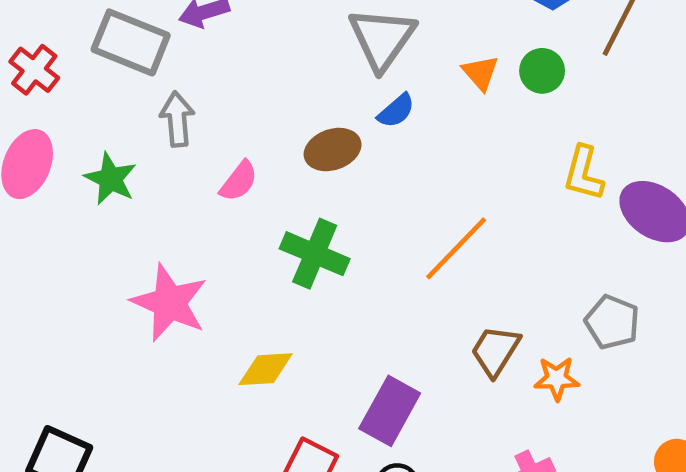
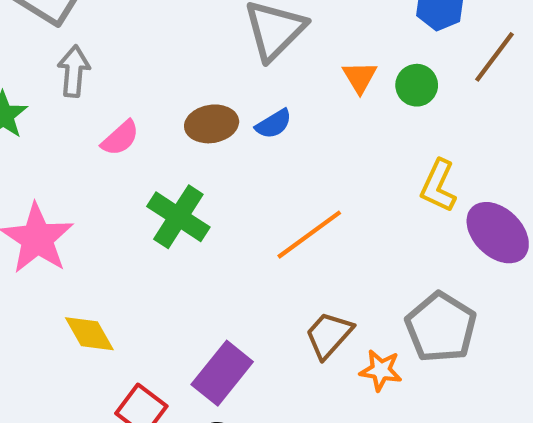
blue semicircle: (396, 111) -> (274, 124), moved
gray pentagon: (612, 322) -> (441, 327), size x1.4
yellow diamond: (266, 369) -> (89, 334), moved, turned 54

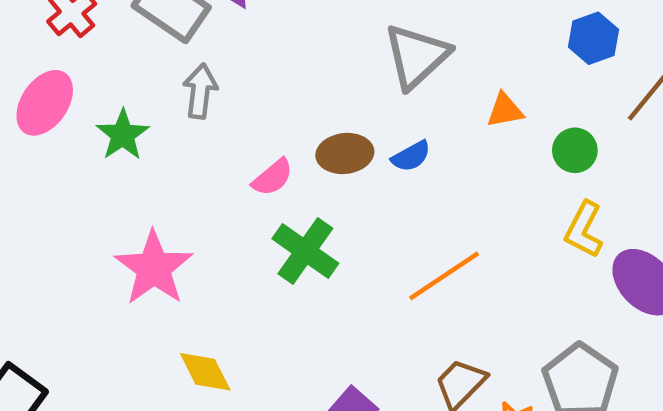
orange triangle: (360, 77) -> (505, 110), turned 48
green circle: (417, 85) -> (575, 150), moved
pink semicircle: (120, 138) -> (273, 177), moved

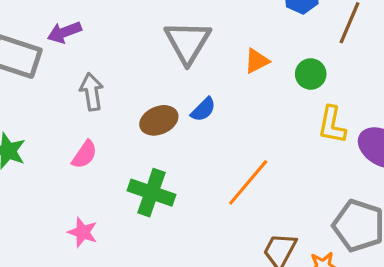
gray arrow: (200, 91) -> (92, 92), moved
pink semicircle: (273, 177) -> (84, 154), moved
pink star: (154, 268) -> (83, 232), moved, size x0.6

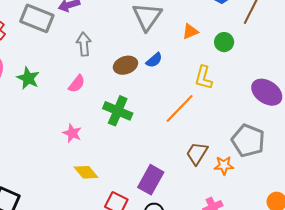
yellow L-shape: (332, 125) -> (204, 78), moved

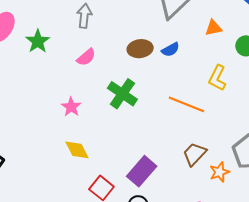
gray arrow: (84, 44) -> (84, 16), moved
orange line: (180, 108) -> (186, 104), turned 56
orange star: (224, 165) -> (220, 172), turned -30

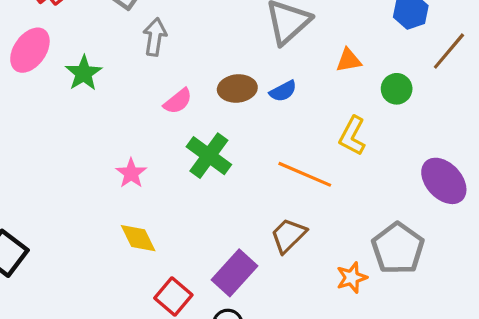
pink semicircle: (86, 57) -> (178, 101), moved
brown trapezoid: (195, 154) -> (288, 235), moved

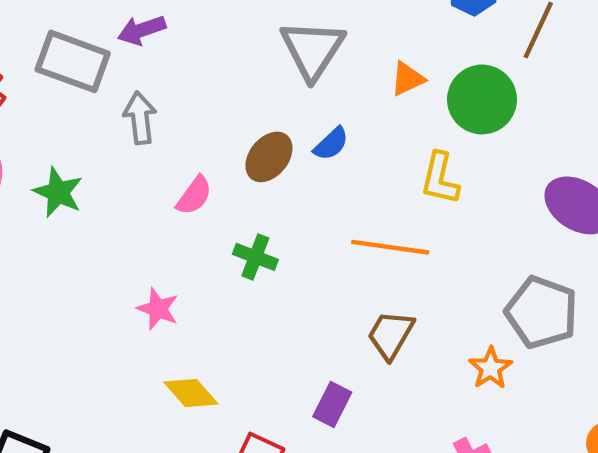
brown ellipse: (237, 88) -> (269, 157), turned -30
green circle: (397, 89) -> (482, 99), size x1.6
green cross: (209, 156) -> (255, 257), size x0.7
purple rectangle: (235, 273) -> (332, 404), size x0.7

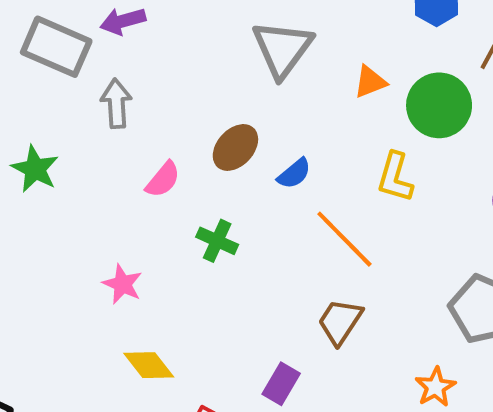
blue semicircle: (331, 144) -> (294, 174), moved
orange line: (390, 247) -> (344, 239), turned 34
orange star: (491, 368) -> (435, 387), moved

